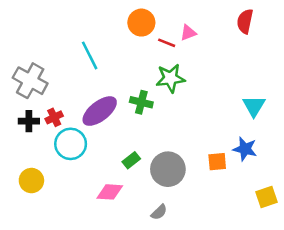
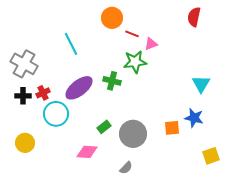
pink triangle: (188, 33) -> (151, 44), moved

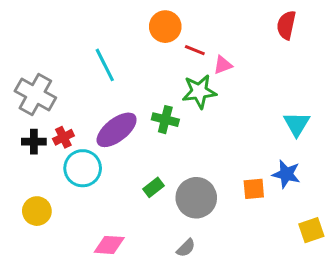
pink diamond: (87, 152) -> (109, 245), moved

